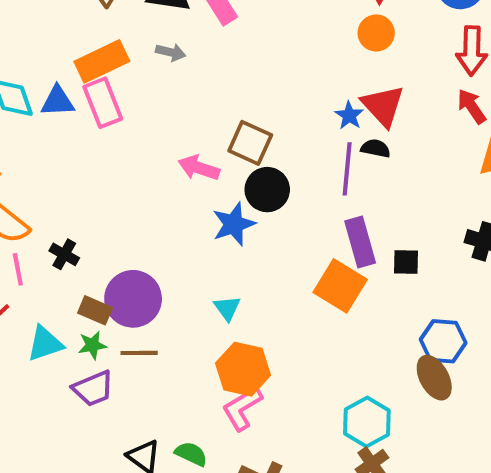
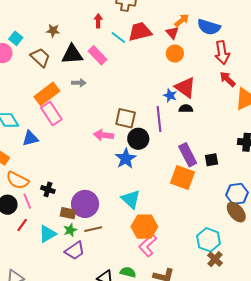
blue triangle: (58, 101) -> (30, 138), moved
purple line: (347, 169) -> (159, 119), moved
cyan triangle: (227, 308) -> (131, 199), size x1.5

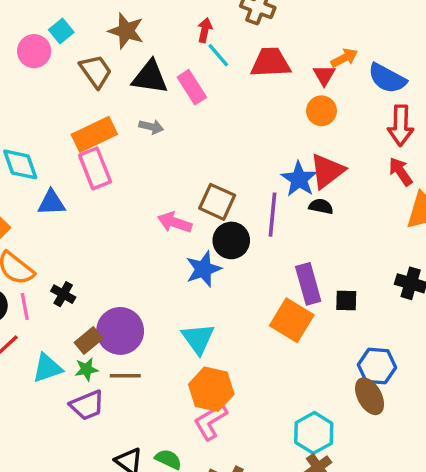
brown star: (53, 31) -> (126, 31), size x1.5
cyan line: (118, 37) -> (218, 55), moved
red triangle: (185, 87) -> (327, 171), turned 35
blue star: (170, 95) -> (299, 179), size x1.5
brown rectangle: (68, 213) -> (89, 340), turned -63

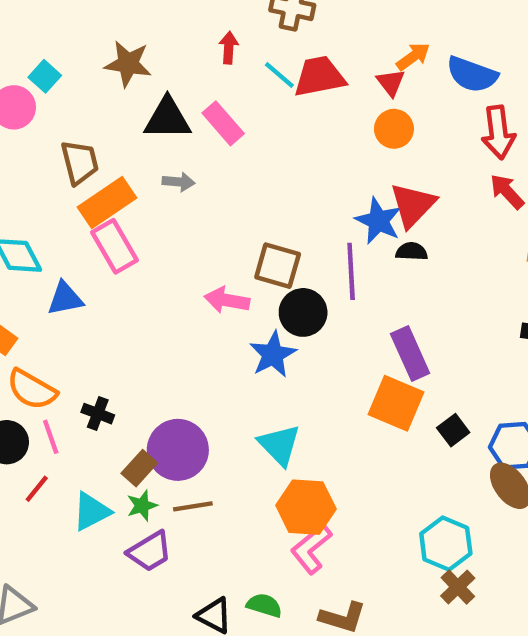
cyan line: (218, 55) -> (279, 75), moved
brown trapezoid: (96, 71) -> (80, 162), moved, turned 30
black square: (346, 301) -> (453, 430), moved, turned -30

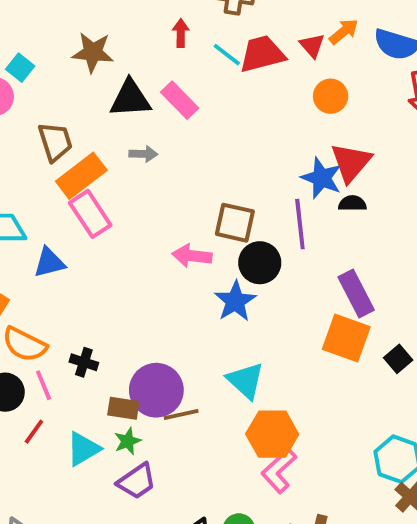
red triangle: (391, 83) -> (312, 45), moved
brown rectangle: (139, 468) -> (123, 408), turned 60
brown line: (193, 506) -> (181, 415), moved

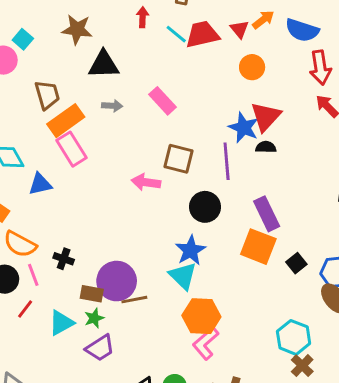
pink rectangle: (180, 100) -> (162, 101), moved
black circle: (260, 263) -> (205, 207), moved
blue star: (235, 301) -> (190, 250), moved

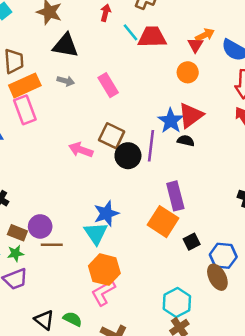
red triangle: (240, 29) -> (195, 45), moved
black circle: (205, 207) -> (128, 156), moved
purple circle: (117, 281) -> (40, 226), size x0.7

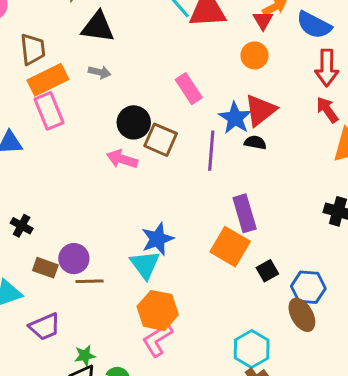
pink rectangle: (108, 85) -> (189, 89), moved
black circle: (128, 156) -> (134, 122), moved
green star: (15, 253) -> (85, 356), moved

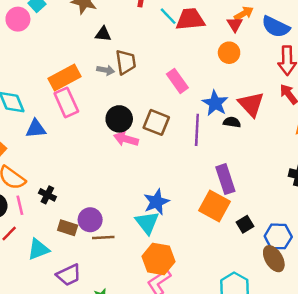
black triangle: (98, 27) -> (103, 34), size x0.6
brown trapezoid: (33, 49) -> (126, 62), moved
red triangle: (260, 110) -> (251, 104), moved, turned -32
black circle: (134, 122) -> (119, 119), moved

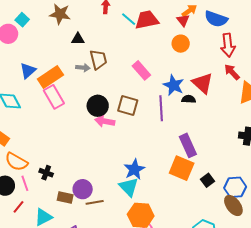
blue triangle: (36, 129) -> (28, 71), moved, turned -30

